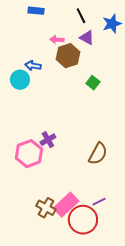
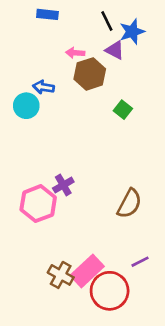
blue star: (112, 24) -> (132, 32), moved
purple line: (99, 202) -> (140, 262), moved

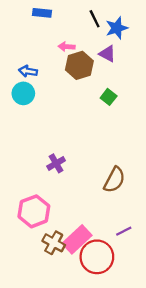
purple triangle: (115, 50) -> (107, 54), moved
blue arrow: (43, 87) -> (28, 71), moved
pink hexagon: (38, 204) -> (34, 211), moved

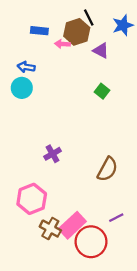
blue rectangle: (42, 13) -> (39, 31), moved
blue star: (117, 28) -> (123, 25), moved
brown hexagon: (79, 65) -> (77, 32), moved

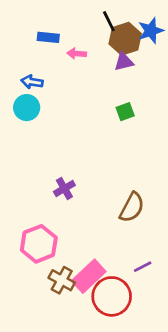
brown hexagon: (77, 32) -> (125, 39), moved
purple triangle: (101, 51) -> (124, 62), turned -42
green square: (102, 91) -> (125, 112), turned 32

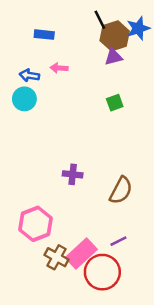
pink arrow: (77, 54) -> (59, 68), moved
purple cross: (64, 188) -> (73, 174), moved, turned 36
purple line: (143, 267) -> (118, 241), moved

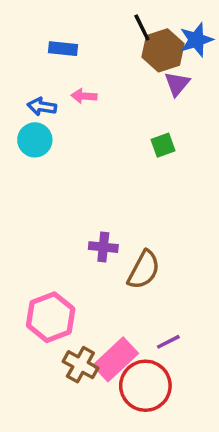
purple triangle: (113, 57) -> (177, 84), moved, turned -36
brown semicircle: (121, 190) -> (144, 270), moved

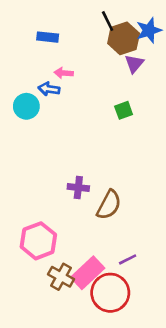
blue arrow: (42, 107) -> (49, 89), moved

